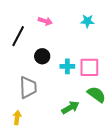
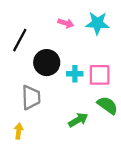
pink arrow: (45, 21) -> (66, 23), moved
cyan star: (87, 21) -> (97, 23), size x1.5
black circle: (42, 56) -> (47, 63), size x1.5

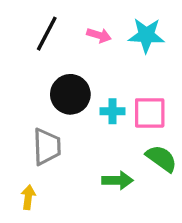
black line: (20, 40) -> (47, 34), moved
green arrow: (78, 120) -> (118, 180), turned 30

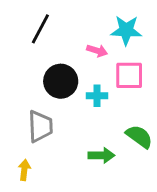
pink arrow: (99, 35) -> (97, 51), moved
pink square: (150, 113) -> (129, 75), moved

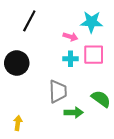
black circle: (61, 81) -> (17, 63), moved
cyan cross: (97, 96) -> (70, 59), moved
gray trapezoid: (40, 126) -> (58, 91), moved

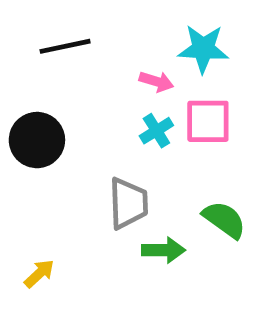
black line: (29, 21) -> (65, 46), turned 50
cyan cross: (70, 59) -> (156, 131), turned -32
yellow arrow: (18, 123) -> (39, 274), turned 40

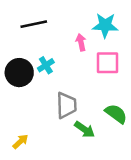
pink arrow: (156, 81) -> (81, 42), turned -119
cyan cross: (156, 131) -> (46, 65), moved
green arrow: (163, 250) -> (85, 129), turned 35

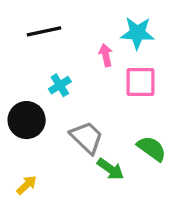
black circle: (19, 73) -> (27, 120), moved
gray trapezoid: (66, 105) -> (87, 137), turned -44

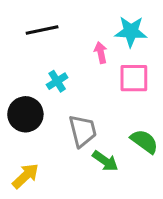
gray trapezoid: (87, 137) -> (83, 131), turned 32
yellow arrow: (27, 185) -> (25, 176), size x1.4

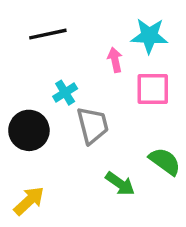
gray trapezoid: (83, 131) -> (93, 125), moved

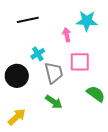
pink square: (153, 89) -> (80, 62), moved
green arrow: (120, 184) -> (54, 102), moved

